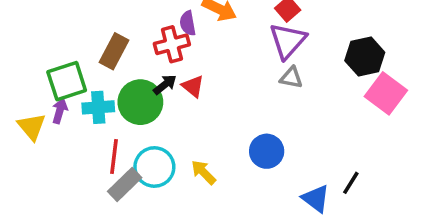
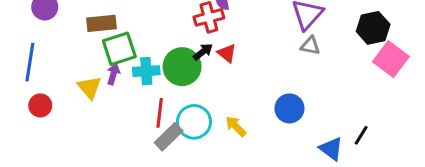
brown rectangle: (114, 51) -> (101, 23), moved, turned 56

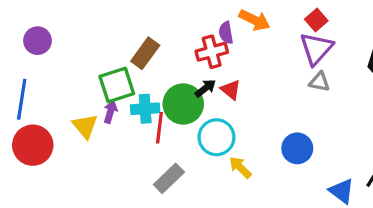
brown rectangle: (101, 23) -> (145, 53), moved, turned -48
red circle: (40, 105) -> (33, 145), size x1.6
red line: (160, 113) -> (159, 128), moved
cyan circle: (194, 122) -> (216, 137), moved

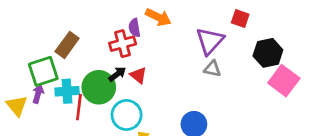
red square: (316, 20) -> (240, 19), moved, turned -30

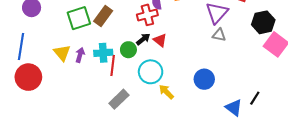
green square: (43, 71) -> (79, 18), moved
green circle: (99, 87) -> (128, 50), size x0.6
yellow triangle: (17, 106) -> (62, 53), moved

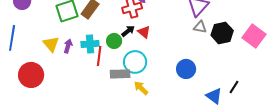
black hexagon: (263, 22) -> (222, 33), moved
red circle: (28, 77) -> (31, 75), moved
yellow arrow: (166, 92) -> (141, 88), moved
gray rectangle: (119, 99) -> (120, 74), moved, turned 42

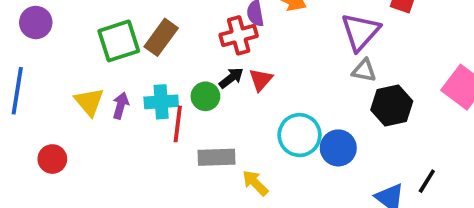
red triangle: (144, 32) -> (261, 80), turned 32
black hexagon: (222, 33) -> (392, 106), moved
cyan circle: (135, 62) -> (300, 135), moved
red circle: (31, 75) -> (52, 159), size x0.6

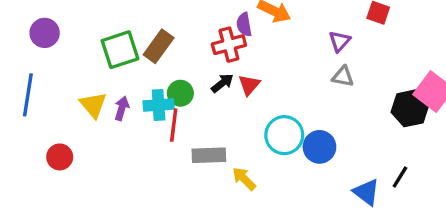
purple triangle: (360, 32) -> (340, 41), size x0.6
green circle: (205, 96) -> (180, 93), moved
black hexagon: (392, 106) -> (410, 108), moved

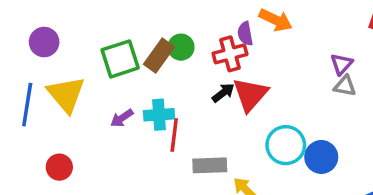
purple triangle: (340, 41) -> (342, 64), moved
red triangle: (249, 85) -> (250, 94), size x1.6
green circle: (180, 93) -> (181, 47), moved
yellow triangle: (93, 105) -> (66, 94), moved, size x1.4
purple arrow: (122, 108) -> (122, 118), turned -140

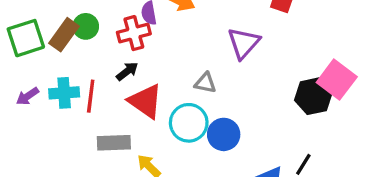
purple triangle: (342, 64) -> (244, 43), size x1.5
gray triangle: (345, 86) -> (205, 83), moved
red triangle: (250, 94) -> (146, 101), moved, turned -36
red line: (174, 135) -> (91, 96), moved

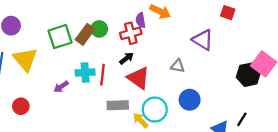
purple triangle: (244, 43) -> (203, 40), turned -40
purple arrow: (28, 96) -> (61, 87), moved
cyan circle: (189, 123) -> (155, 110), moved

